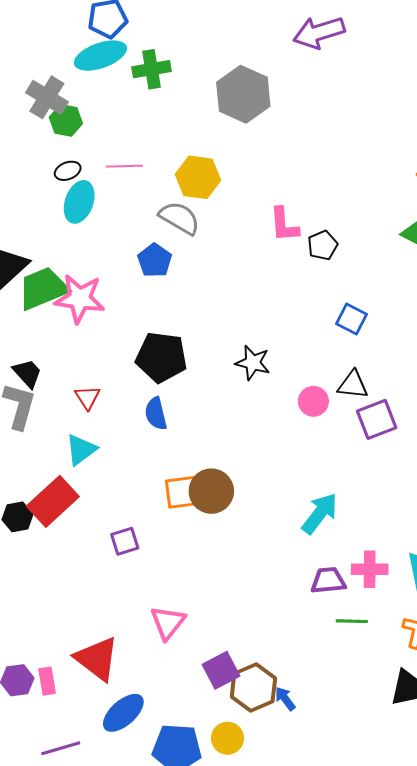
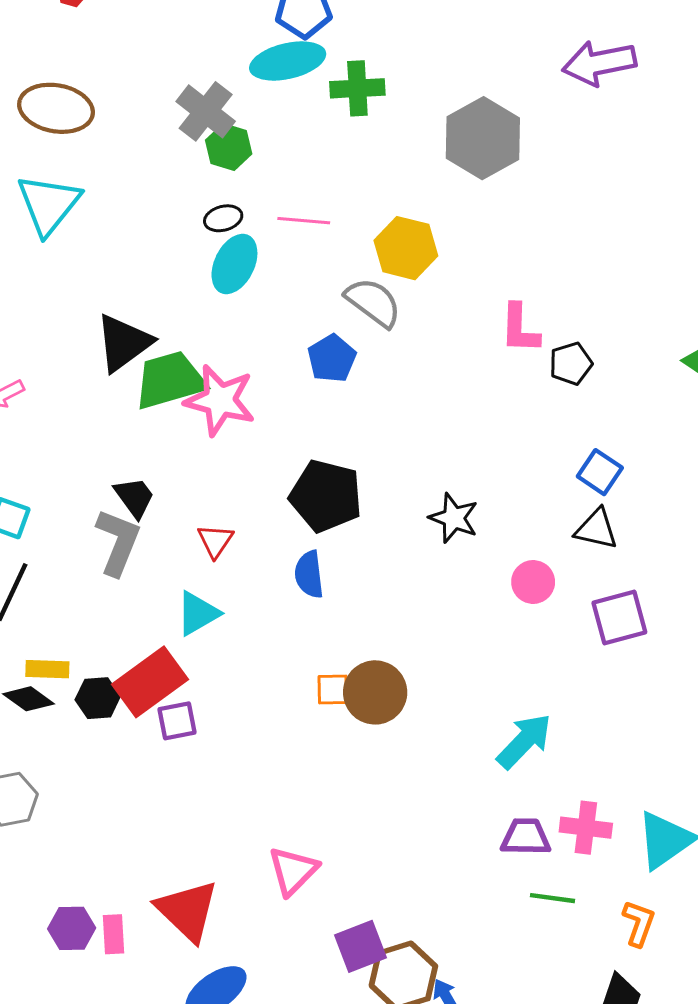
black triangle: (353, 385) -> (596, 529), moved
orange square: (182, 492) -> (333, 690), size x0.7
purple square: (125, 541) -> (177, 721), moved

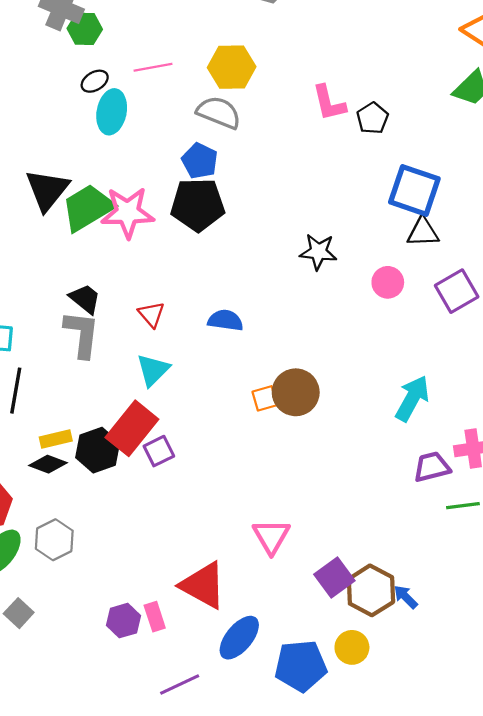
blue square: (600, 472) -> (414, 190), size x1.6
black pentagon: (326, 496) -> (198, 205), moved
blue semicircle: (309, 574) -> (225, 320), turned 120
black hexagon: (98, 698) -> (98, 450), size x1.4

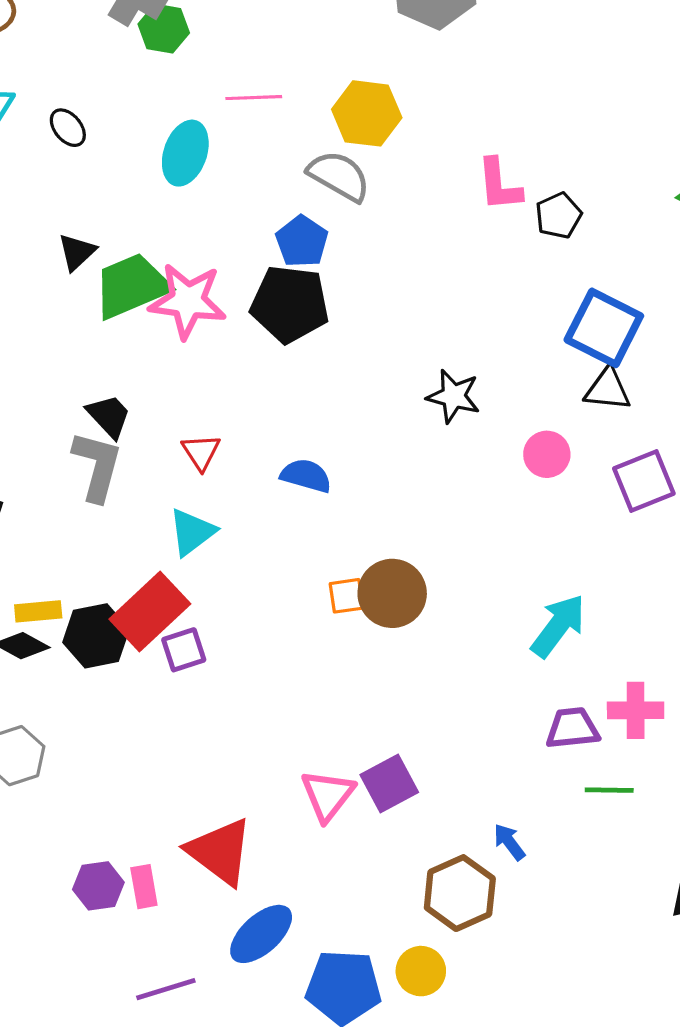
black ellipse: (95, 81) -> (68, 128), moved, turned 72
black triangle: (47, 190) -> (77, 252), size x0.6
purple square: (334, 578) -> (389, 784), moved
blue arrow: (406, 597) -> (509, 842), moved

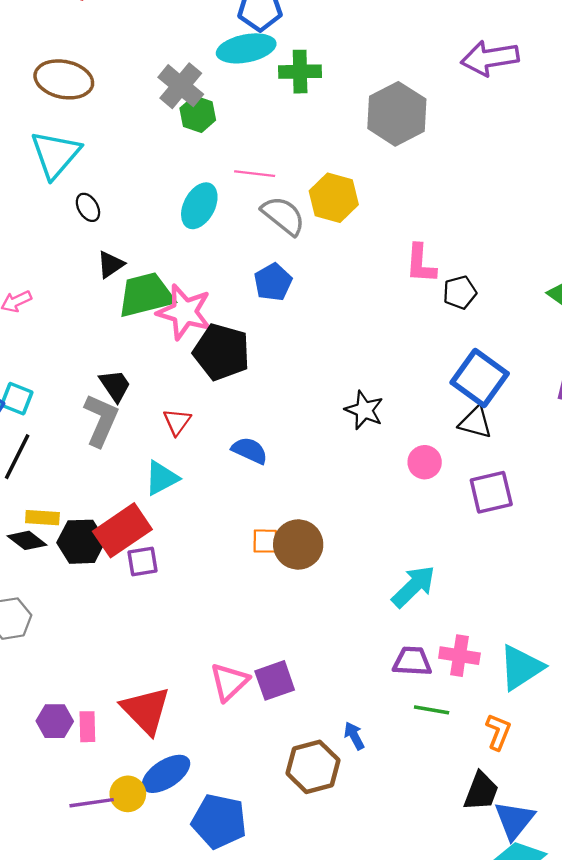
black ellipse: (68, 128) -> (88, 207), moved
gray semicircle: (339, 176) -> (283, 216), moved
black pentagon: (290, 304) -> (222, 352), moved
yellow circle: (421, 971) -> (128, 794), moved

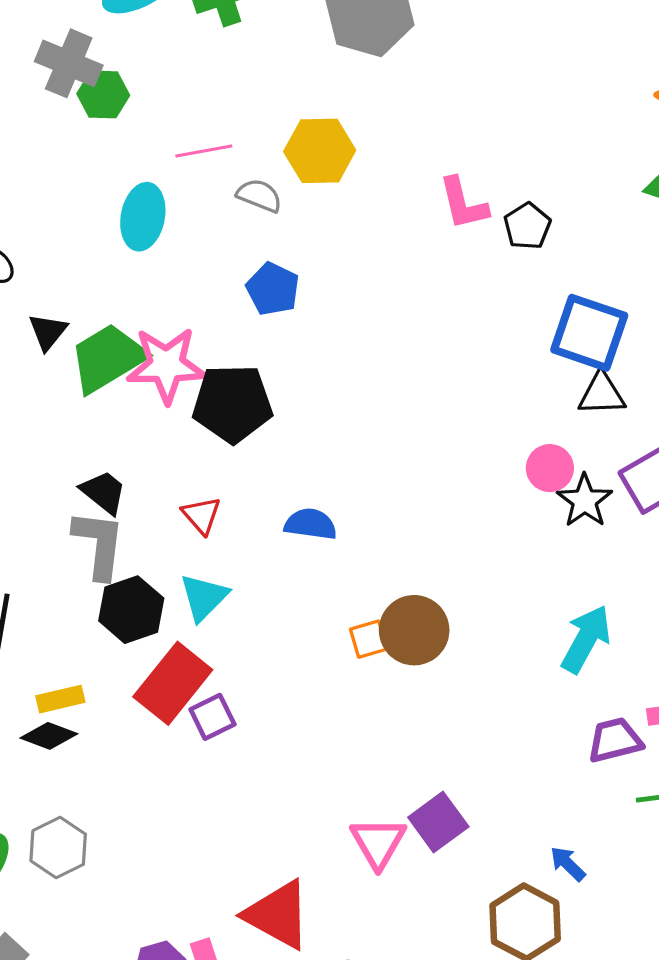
gray semicircle: (283, 216) -> (259, 196), size x0.7
black star: (364, 410) -> (585, 501), moved, turned 30
black hexagon: (81, 542) -> (131, 610), moved

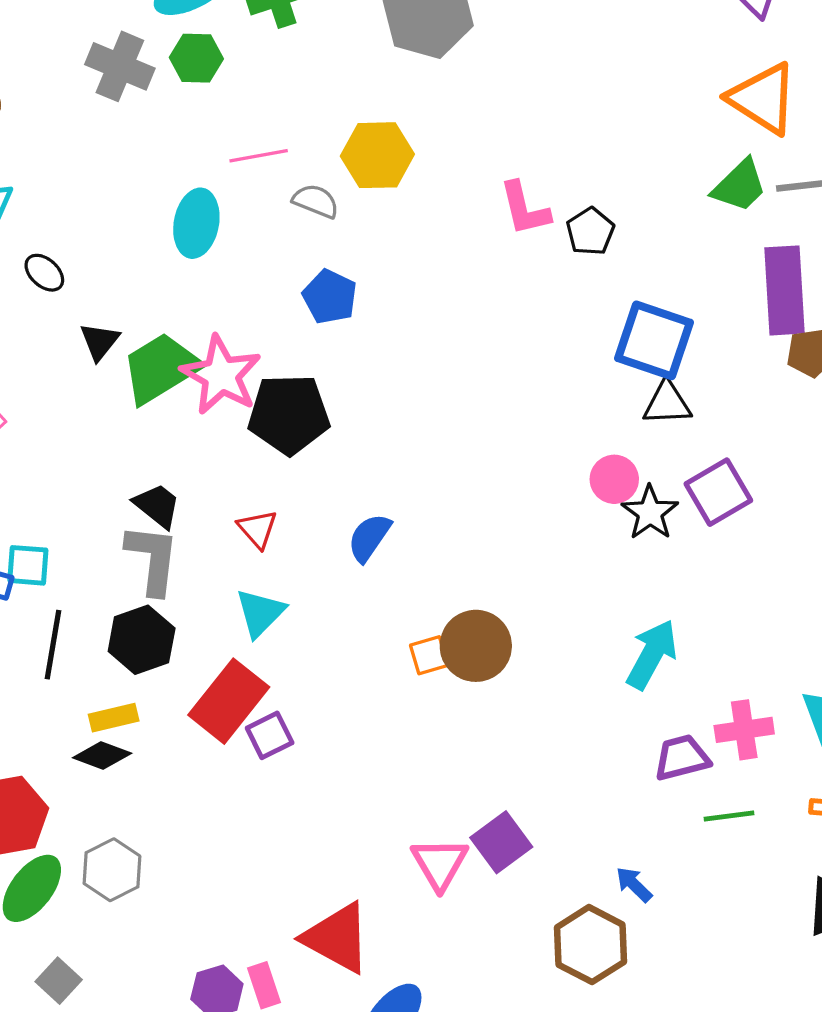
green hexagon: (103, 94) -> (196, 58), moved
pink star: (166, 365) -> (221, 375), turned 30
blue semicircle: (311, 524) -> (369, 538), turned -63
black hexagon: (131, 610) -> (142, 640), moved

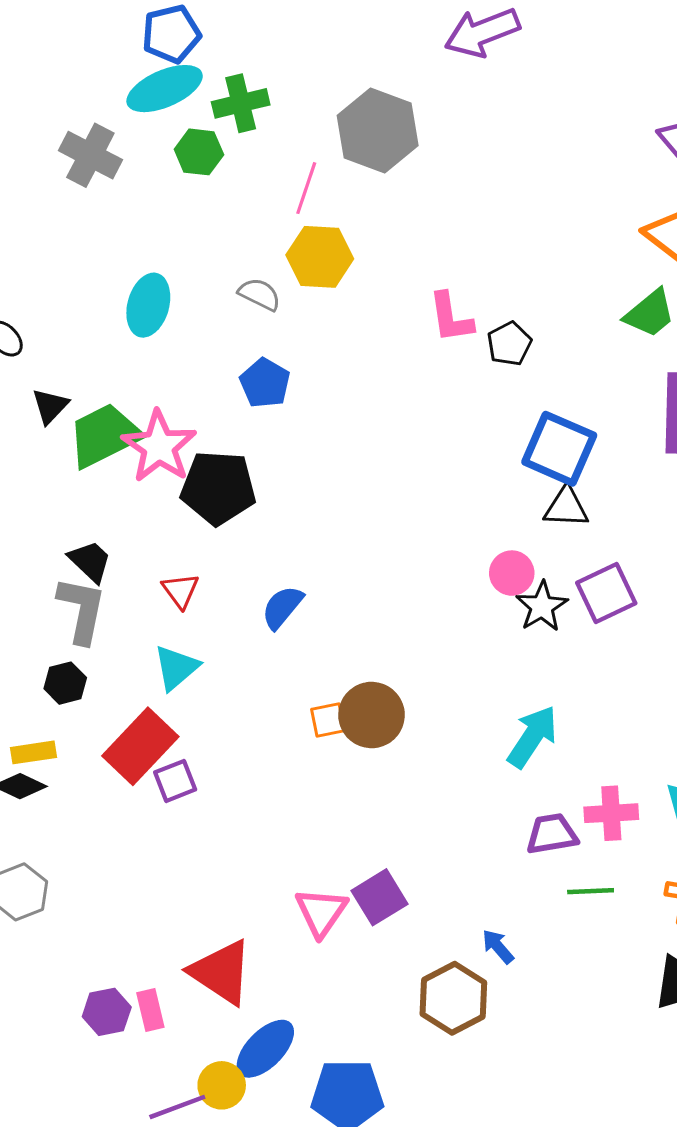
green hexagon: (196, 58) -> (199, 152), moved
pink line: (259, 156) -> (306, 188), moved, turned -66
black hexagon: (142, 640) -> (65, 683), size x0.7

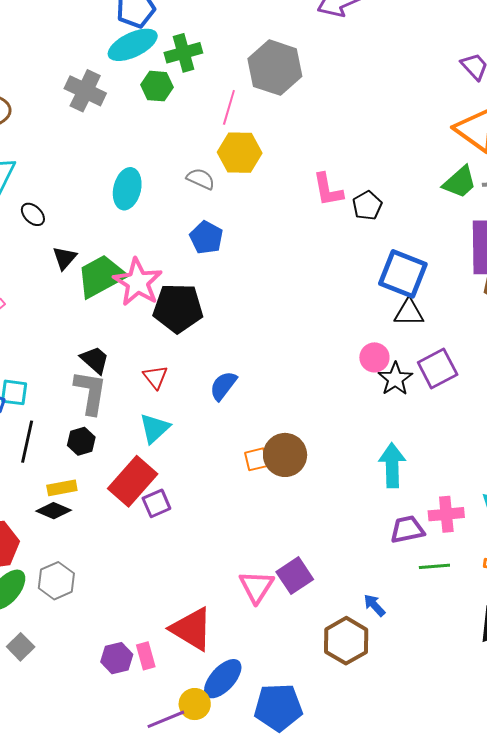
cyan arrow: (532, 737) -> (392, 465), turned -33

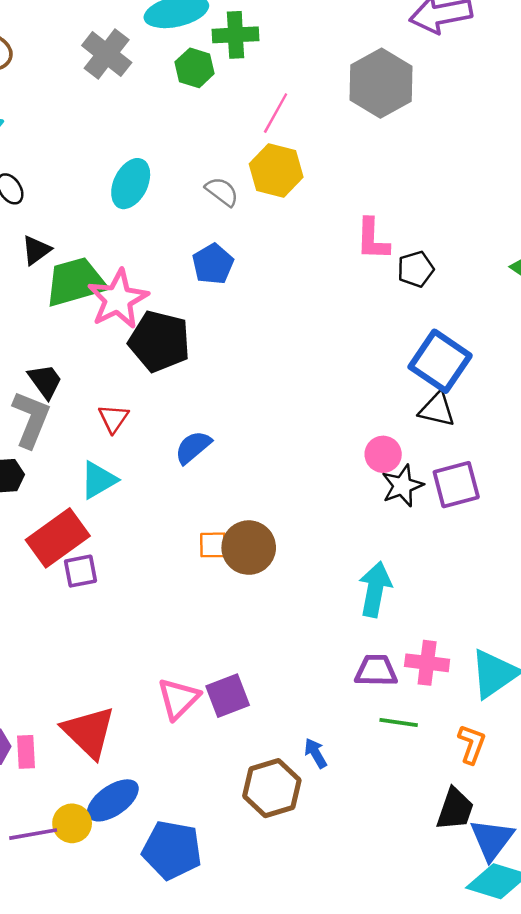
gray hexagon: (275, 68) -> (381, 83), moved

